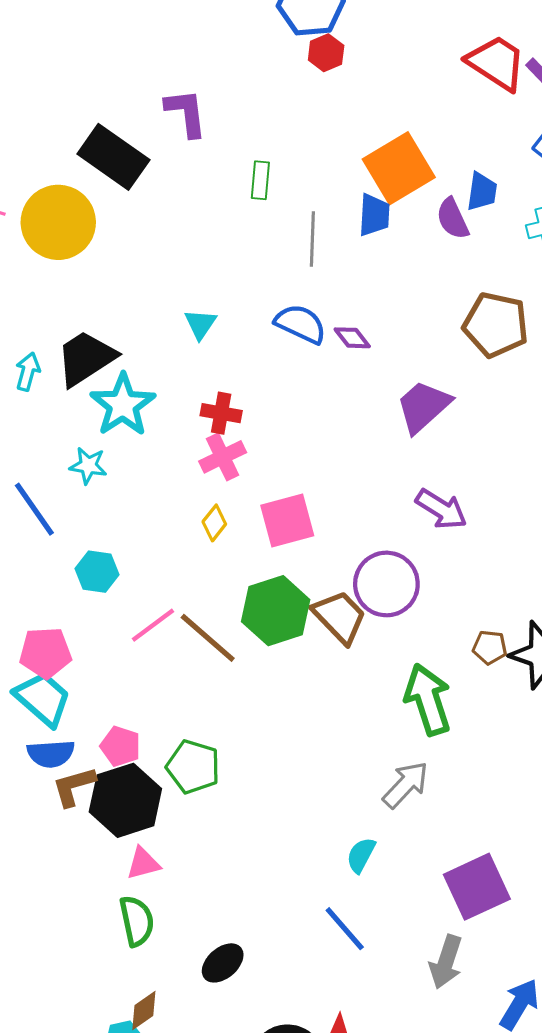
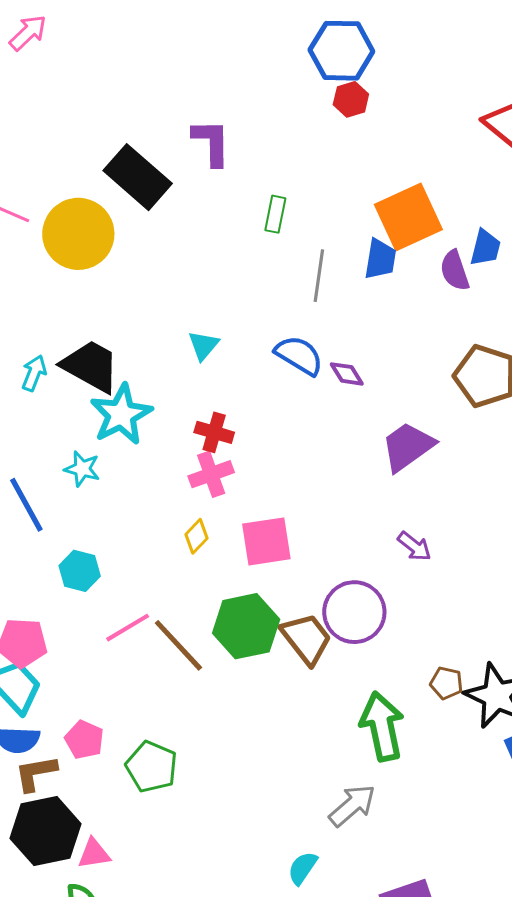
black trapezoid: (86, 358) -> (91, 366), turned 56
purple arrow: (441, 509) -> (414, 546), size x0.7
black hexagon: (125, 800) -> (46, 831), moved

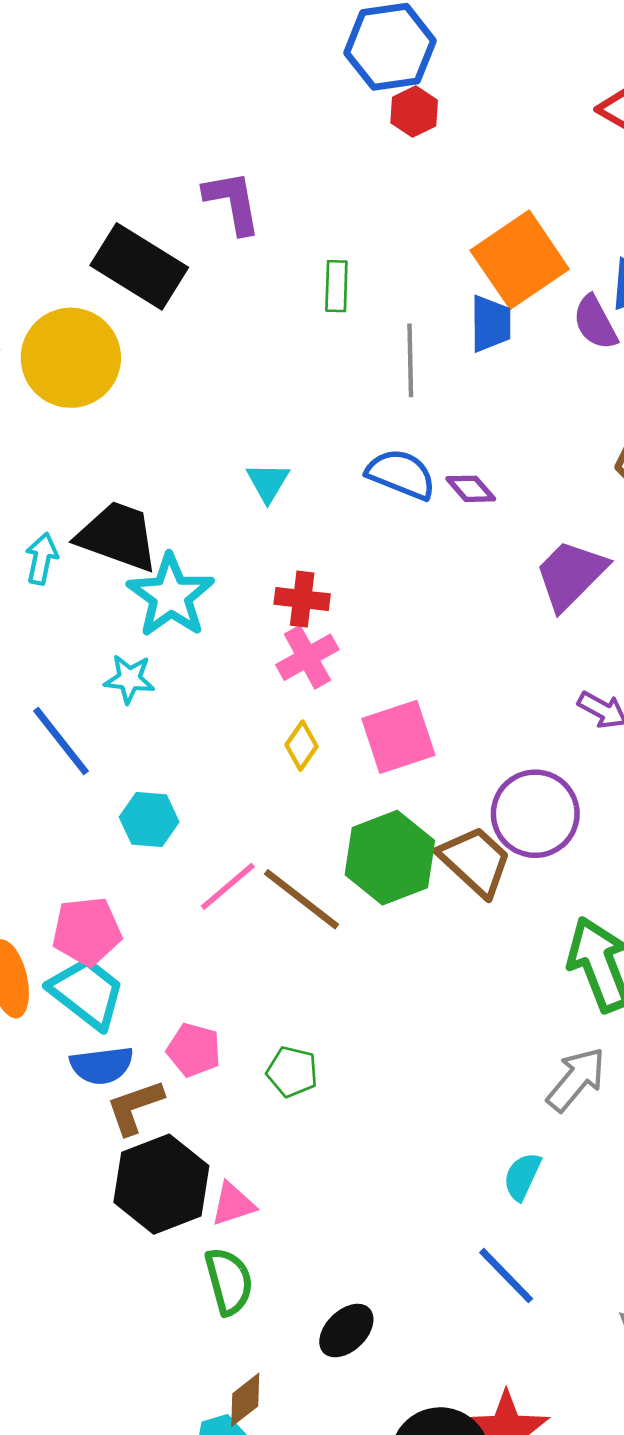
green pentagon: (152, 767) -> (292, 1072), size x0.7

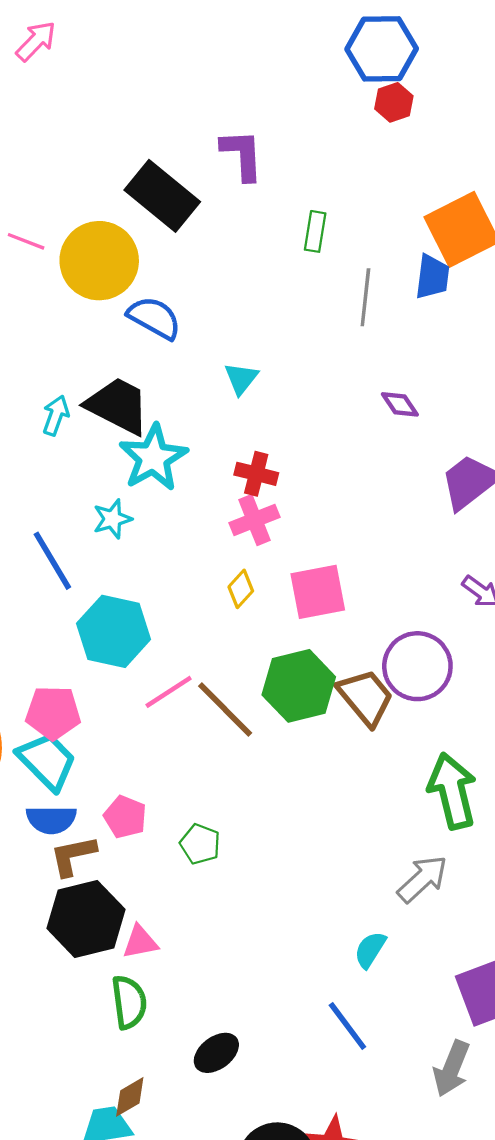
blue semicircle: (401, 474) -> (154, 318), moved
cyan star: (129, 679) -> (112, 519), turned -30
cyan hexagon: (149, 820) -> (114, 631), size x1.6

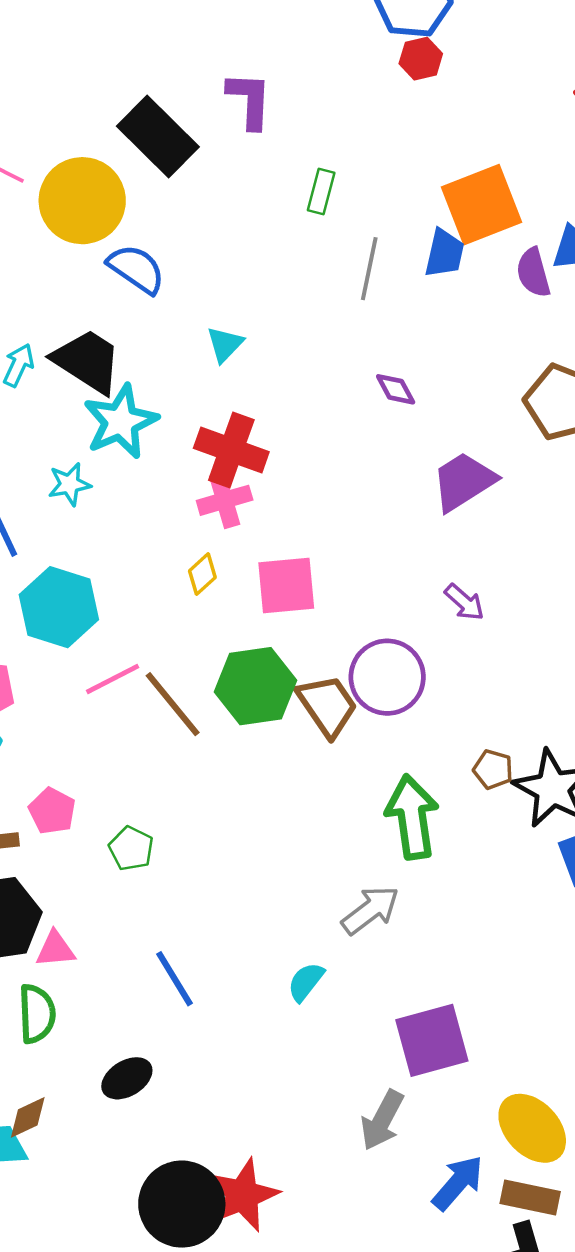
red cross: (256, 474) -> (231, 450), size x1.5
blue line: (347, 1026) -> (174, 979), moved

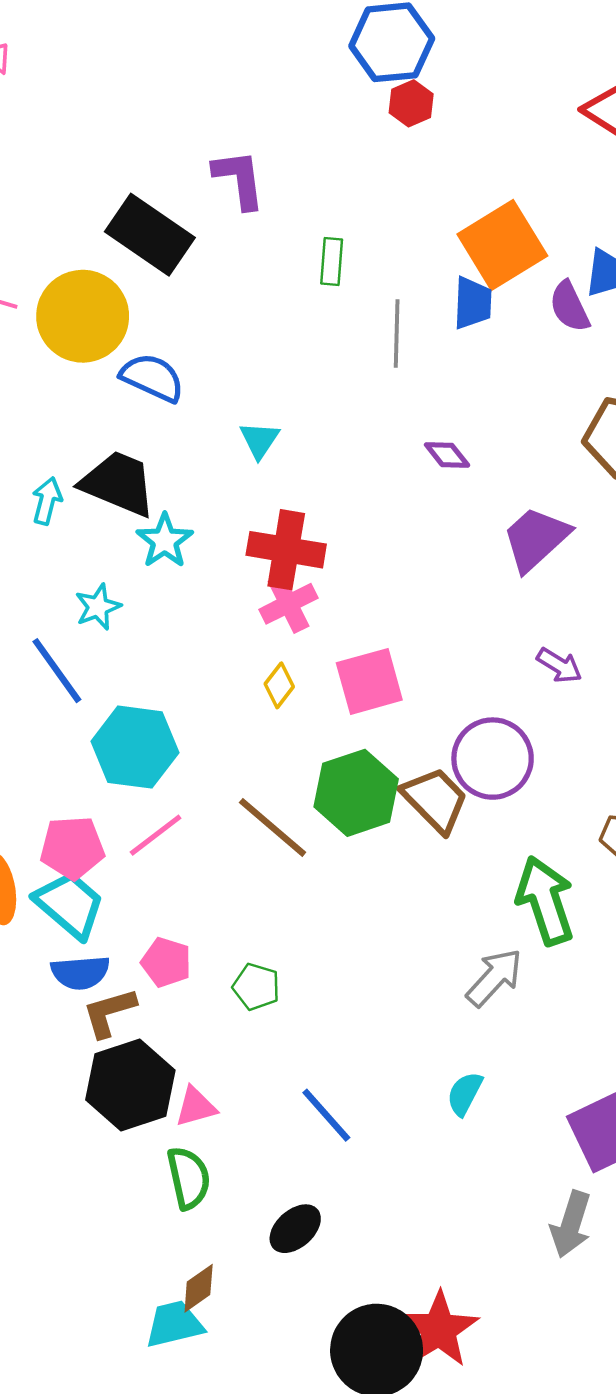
cyan star: (121, 422) -> (165, 541), size x0.7
cyan star: (69, 484) -> (98, 607), moved
pink line: (113, 679) -> (156, 835), moved
gray arrow: (370, 910) -> (494, 978), moved

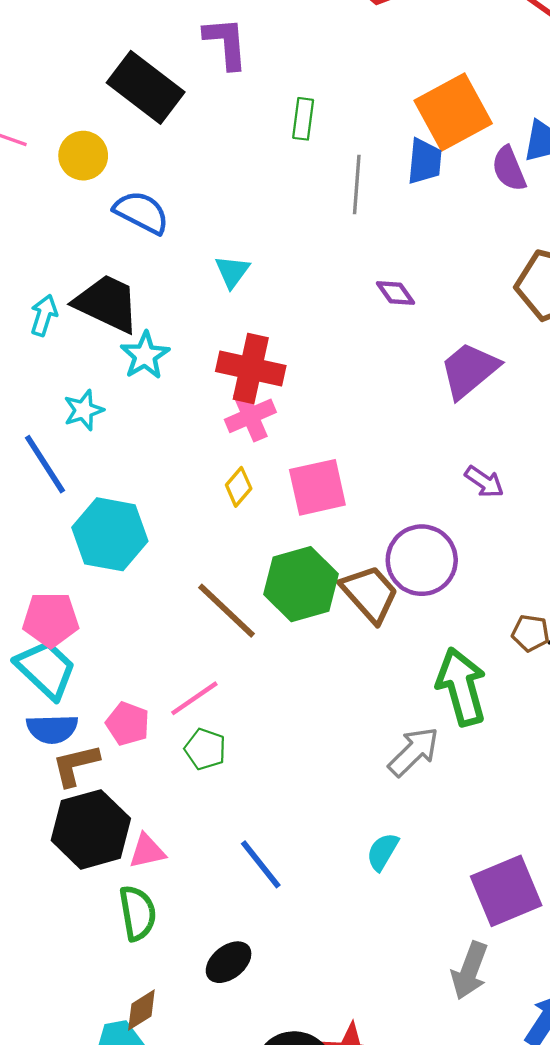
yellow circle: (83, 316) -> (83, 156), size x0.6
pink line: (156, 835) -> (194, 698), moved

